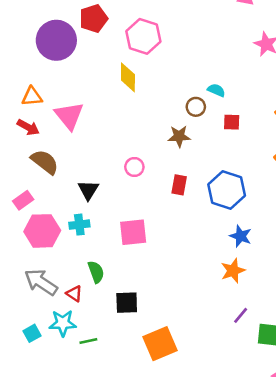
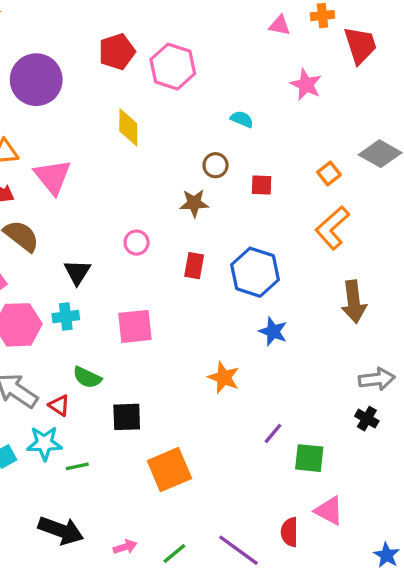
red pentagon: (93, 19) -> (117, 52), moved
pink hexagon: (143, 36) -> (173, 67), moved
cyan semicircle: (216, 90) -> (242, 119), moved
orange star: (233, 271) -> (224, 377), moved, turned -30
green semicircle: (96, 272) -> (87, 377), turned 135

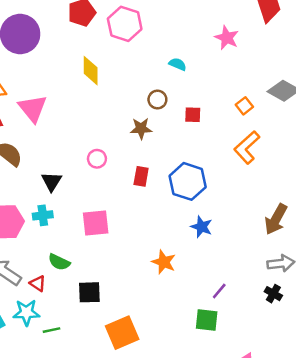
brown arrow: (354, 302) -> (276, 219), moved, turned 36
purple line: (273, 433) -> (219, 291), moved
green square: (309, 458) -> (207, 320), moved

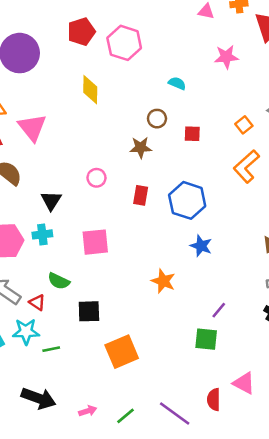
pink star: (227, 38) -> (226, 57), turned -30

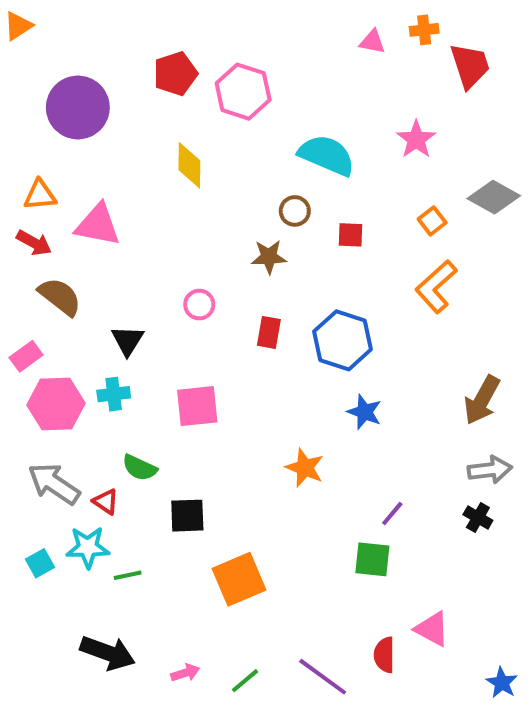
pink star: (226, 57) -> (416, 139), moved, turned -30
cyan semicircle: (177, 83) -> (327, 155), size x2.0
pink triangle: (32, 127) -> (98, 225), turned -40

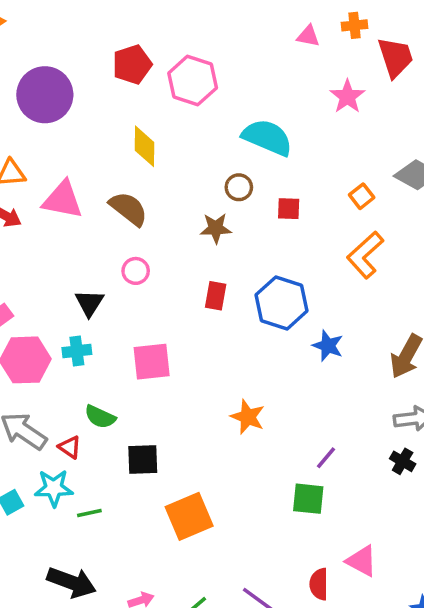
pink star: (416, 139) -> (347, 97), moved
brown semicircle: (60, 297) -> (129, 209), moved
pink circle: (199, 305) -> (136, 271), moved
blue star: (364, 412) -> (328, 346), moved

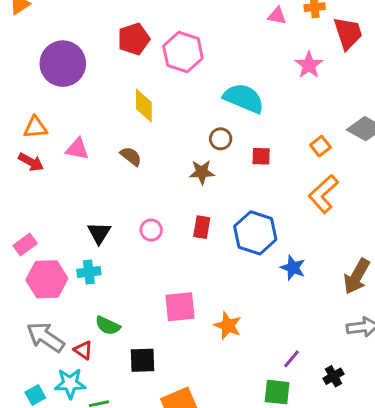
pink triangle: (63, 200) -> (77, 149), size x0.7
brown semicircle: (129, 209) -> (131, 156), size x0.7
pink circle: (136, 271) -> (151, 230), moved
pink square: (152, 362) -> (180, 307), moved
black cross: (403, 461) -> (333, 376), moved, turned 30

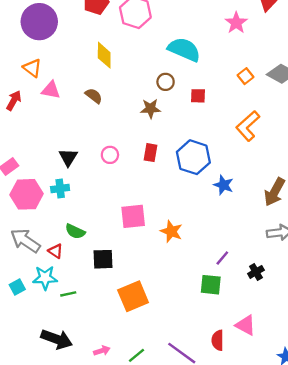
orange triangle: (35, 127) -> (32, 68), moved, turned 42
orange square: (320, 146) -> (246, 76), moved
red arrow: (31, 162) -> (14, 100), turned -90

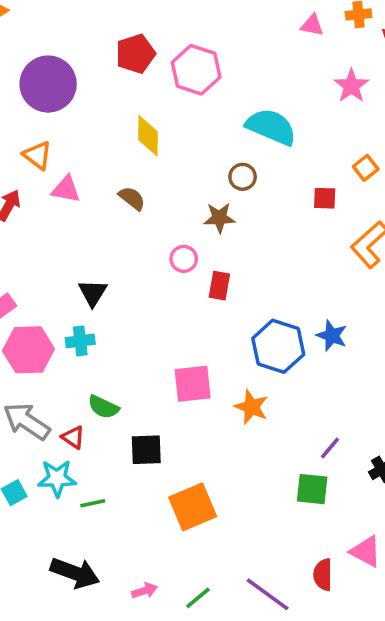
red square: (198, 96) -> (325, 198), moved
pink circle: (110, 155) -> (184, 259), moved
blue hexagon: (193, 157) -> (278, 346), moved

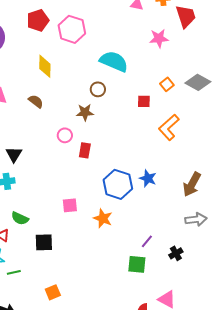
pink star: (351, 86) -> (159, 38), turned 30
pink square: (193, 384) -> (70, 205), size x0.7
orange square: (193, 507) -> (53, 292), moved, size x0.6

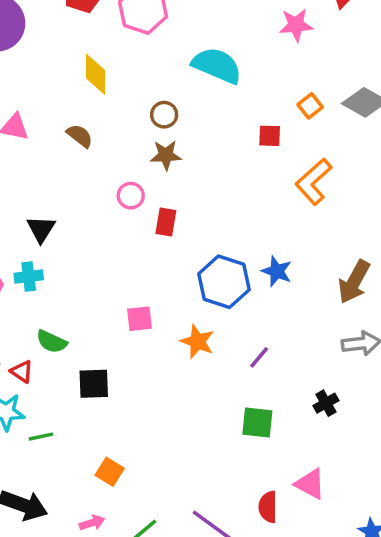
brown circle: (98, 89) -> (164, 115), moved
purple line: (147, 241) -> (259, 357), moved
orange square: (53, 292) -> (110, 472), turned -35

